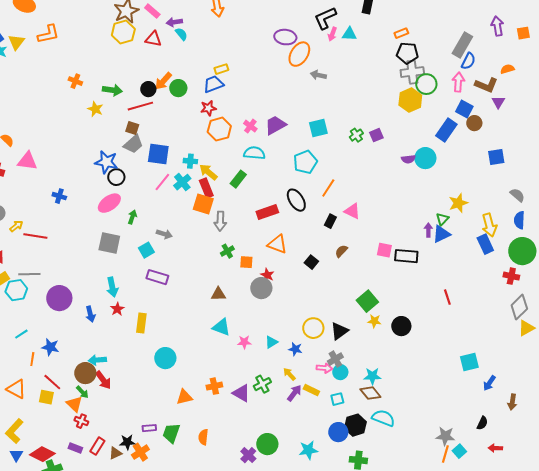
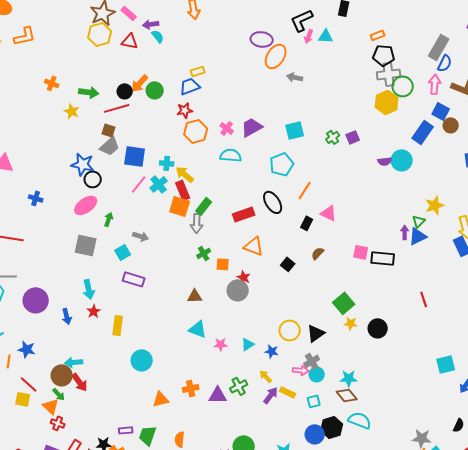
green rectangle: (238, 179) -> (204, 206), moved
purple triangle: (241, 393) -> (218, 395), turned -30

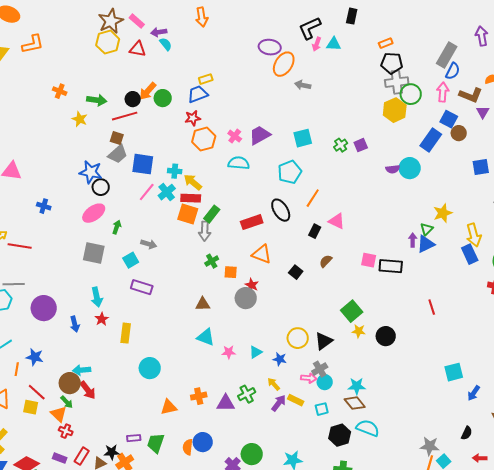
red rectangle: (183, 190) -> (191, 198), turned -66
blue circle: (315, 434) -> (203, 442), moved

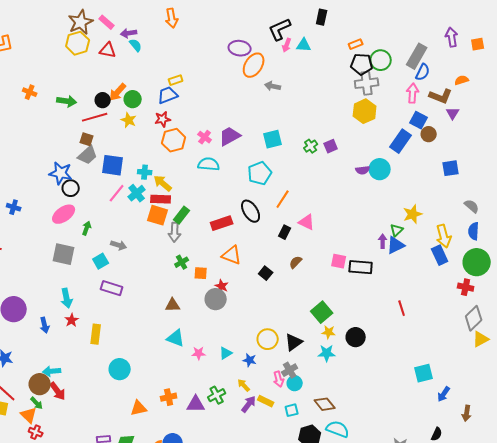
green circle: (411, 94) -> (381, 60), moved
yellow star: (80, 119) -> (129, 120), moved
pink arrow: (309, 378) -> (279, 379), turned 70
cyan star: (357, 386) -> (327, 353), moved

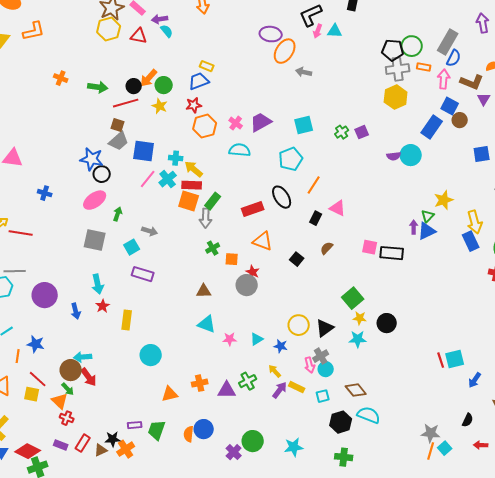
orange rectangle: (356, 44) -> (424, 67), moved, turned 32
yellow rectangle: (176, 80) -> (207, 66), turned 40
red line: (402, 308) -> (441, 360), moved

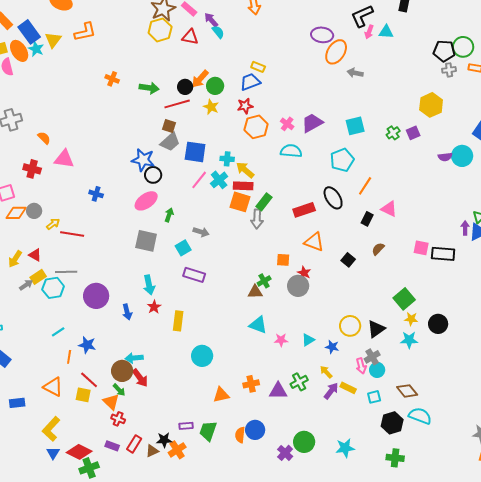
purple arrow: (160, 19) -> (211, 20), turned 56
gray cross: (398, 69) -> (449, 70), size x0.6
yellow hexagon: (396, 97) -> (431, 105), moved
green cross: (213, 248) -> (264, 281), moved

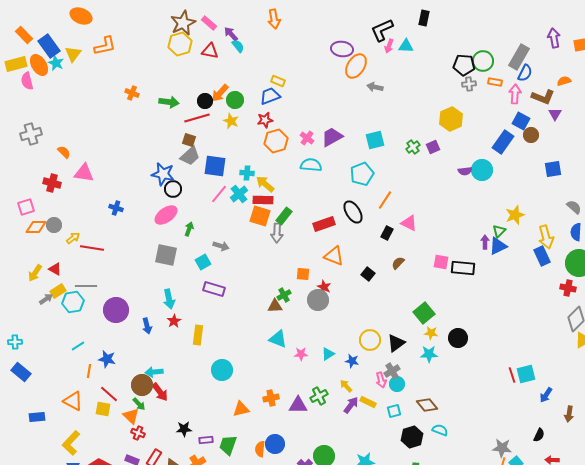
cyan semicircle: (420, 416) -> (440, 430), size x0.7
black star: (164, 440) -> (184, 429), moved

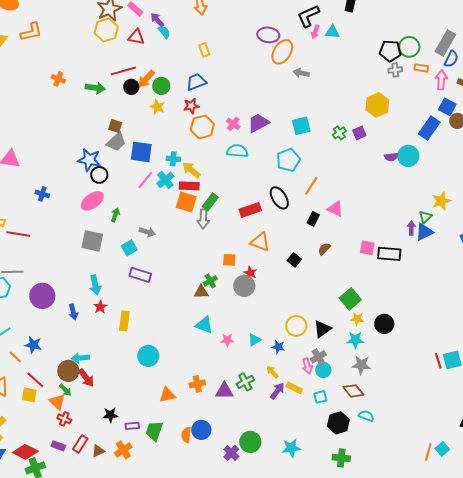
yellow rectangle: (278, 81) -> (204, 50), moved, turned 48
red line: (197, 118) -> (123, 71), moved
orange line: (89, 371) -> (15, 357), turned -56
gray star: (502, 448) -> (361, 365), moved

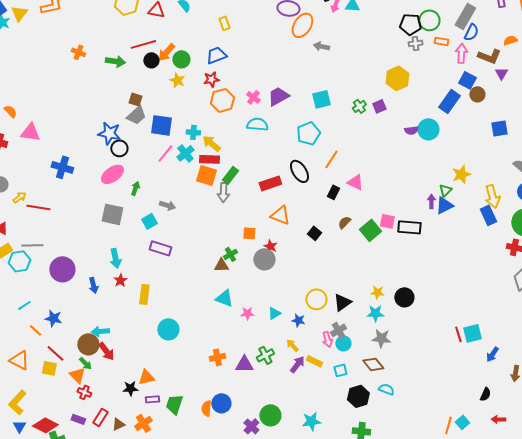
blue cross: (42, 194) -> (62, 167), size x1.5
green square: (350, 299) -> (370, 230), moved
orange triangle: (167, 395) -> (146, 377), moved

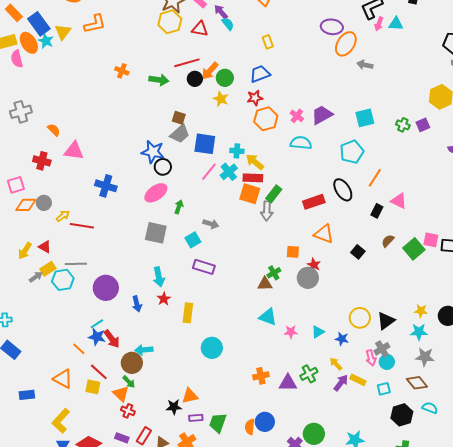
green cross: (359, 106) -> (403, 125), turned -32
cyan line: (24, 305) -> (97, 324), moved
red arrow: (106, 351) -> (112, 339), moved

